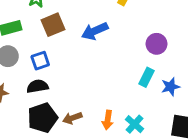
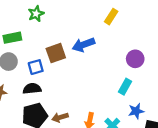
brown square: (53, 25) -> (56, 53), moved
blue star: (170, 87) -> (136, 111), moved

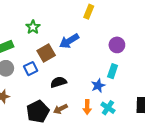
green star: (36, 14) -> (33, 27), moved
black semicircle: (32, 89) -> (58, 82), moved
blue star: (136, 111) -> (98, 86), moved

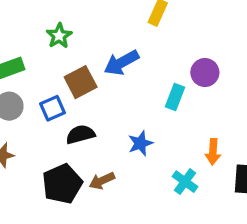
cyan rectangle: (113, 71) -> (175, 97), moved
black semicircle: (58, 82) -> (80, 134), moved
blue star: (98, 86) -> (140, 143), moved
orange arrow: (87, 107) -> (213, 152), moved

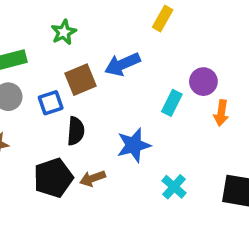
black semicircle: (80, 134) -> (76, 131), turned 104
blue star: (140, 143) -> (134, 145), size x1.4
orange arrow: (213, 152) -> (221, 113), moved

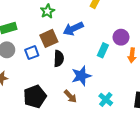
green star: (64, 32) -> (47, 11), moved
black semicircle: (76, 131) -> (59, 59), moved
brown arrow: (92, 178) -> (70, 96), moved, turned -112

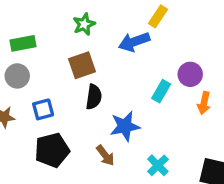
blue arrow: (73, 29) -> (134, 42), moved
blue square: (32, 53) -> (43, 109), moved

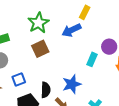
green star: (84, 24) -> (38, 23), size x1.5
black semicircle: (94, 97) -> (46, 90), moved

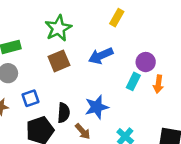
blue arrow: (71, 30) -> (101, 56), moved
cyan rectangle: (92, 59) -> (133, 81), moved

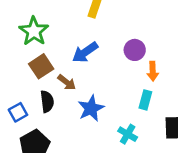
cyan rectangle: (133, 81) -> (145, 100), moved
black semicircle: (64, 113) -> (47, 102), moved
brown arrow: (83, 131) -> (67, 82), moved

